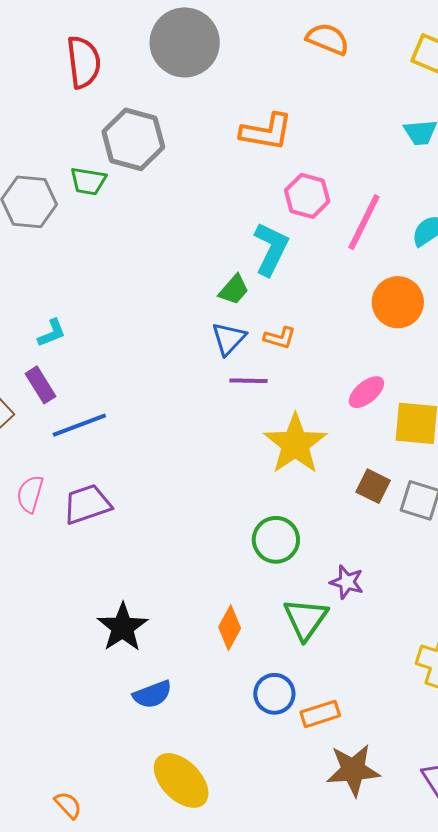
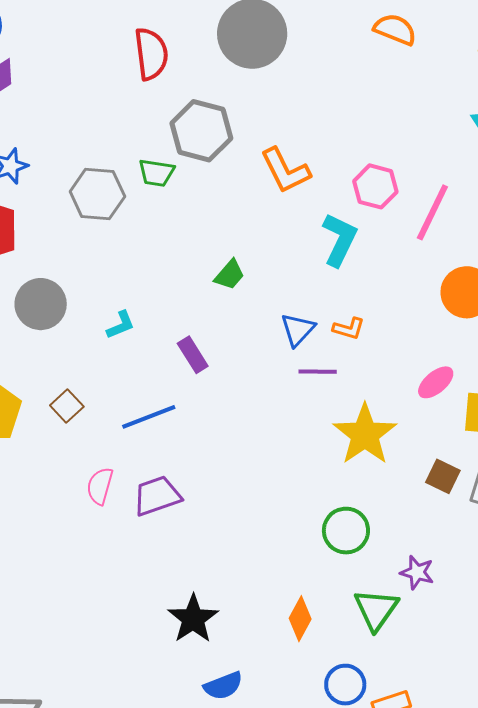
orange L-shape: (266, 132) -> (285, 171), moved, turned 54
green trapezoid: (234, 290) -> (230, 275), moved
purple rectangle: (40, 385) -> (193, 355), moved

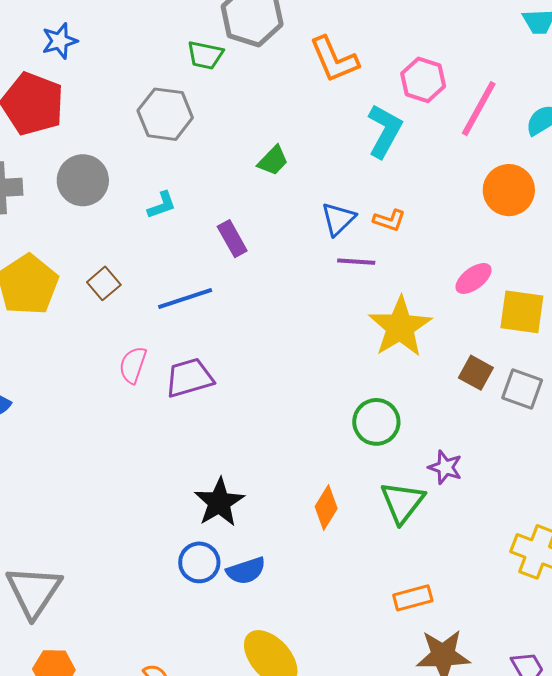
gray hexagon: (97, 194) -> (165, 114), moved
blue circle: (345, 685) -> (199, 562), moved

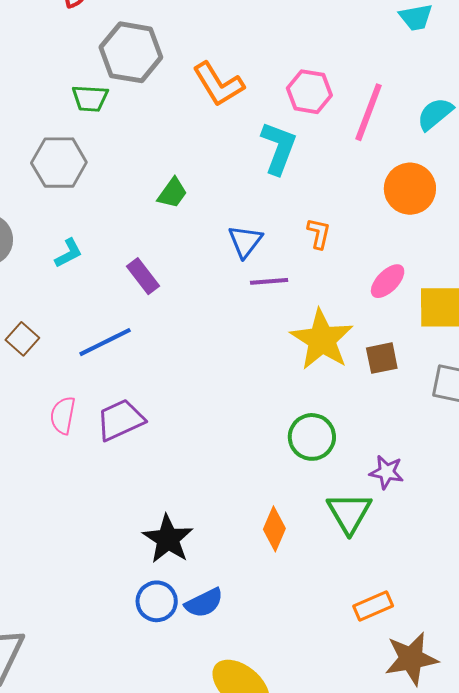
orange L-shape: (389, 220) -> (319, 233), moved, turned -88
brown square: (476, 373) -> (382, 358), moved, turned -32

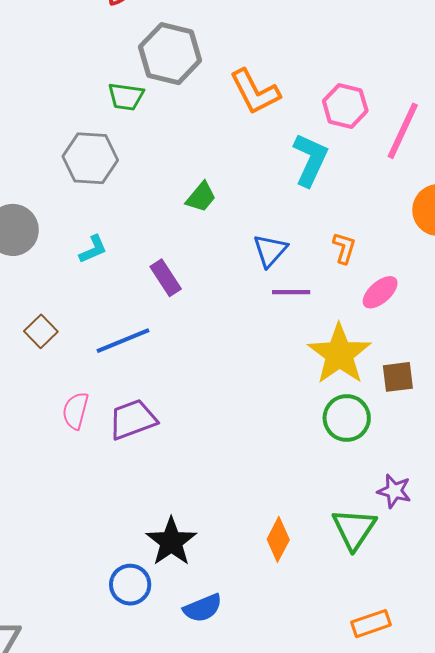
pink ellipse: (388, 281) -> (380, 292), moved
green circle: (312, 437) -> (347, 418), moved
blue circle: (157, 601) -> (130, 585), moved

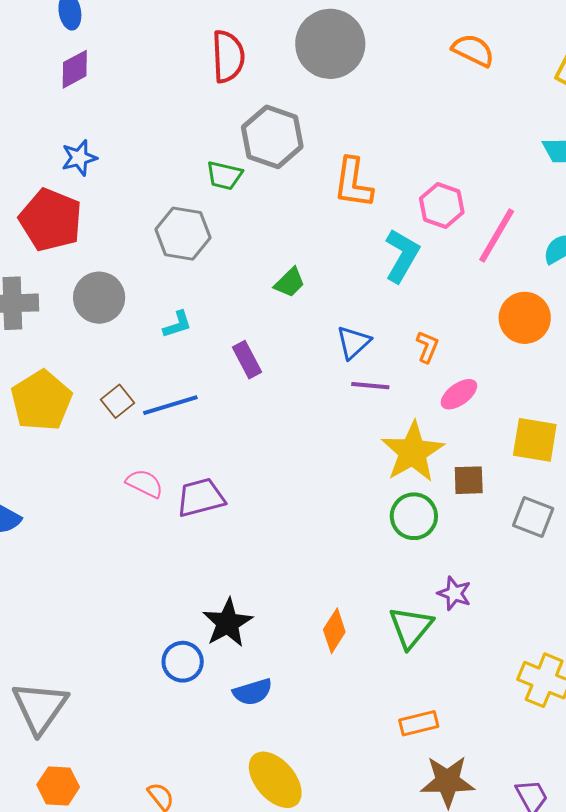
orange L-shape: (255, 92) -> (353, 183), turned 30
blue line: (123, 341) -> (170, 405), moved
pink semicircle: (75, 411) -> (145, 483), turned 96

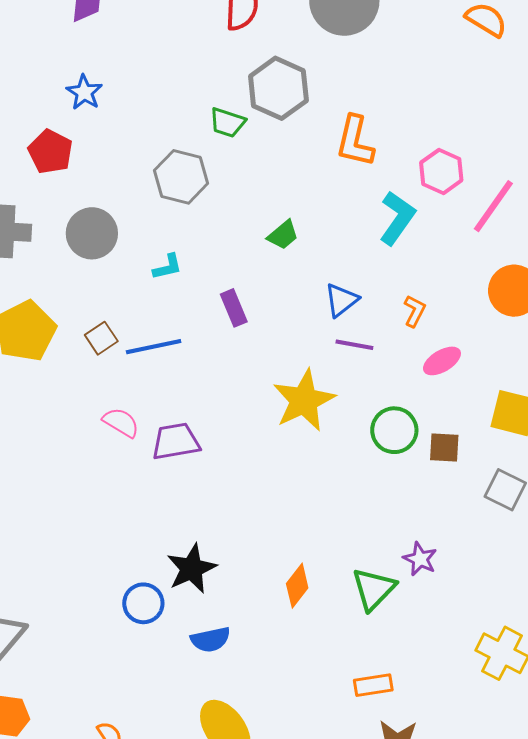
blue star: (79, 158) -> (84, 92), turned -30
red pentagon: (51, 220) -> (50, 152), size x0.7
yellow star: (413, 452) -> (304, 400), moved
green circle: (414, 516) -> (394, 430), moved

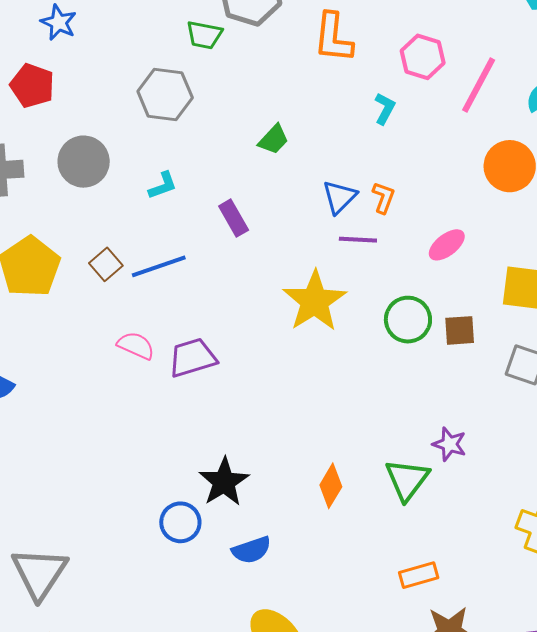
cyan L-shape: (397, 218) -> (385, 109), size x0.6
orange L-shape: (415, 311) -> (383, 198), moved

